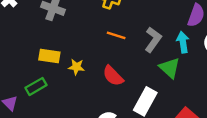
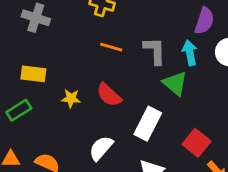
gray L-shape: (153, 40) -> (155, 51), turned -35
yellow star: (76, 67) -> (71, 98), moved

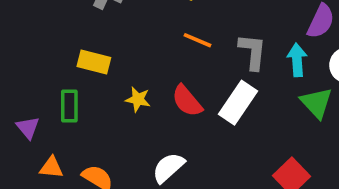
green triangle: (175, 83) -> (316, 103), moved
green rectangle: (19, 110) -> (69, 106), turned -65
white rectangle: (148, 124) -> (238, 103), moved

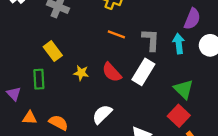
yellow rectangle: (94, 62) -> (53, 51), turned 42
green triangle: (316, 103) -> (183, 89), moved

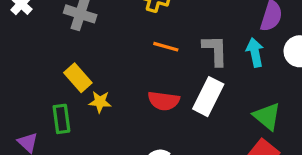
red semicircle: (112, 72) -> (164, 101), turned -35
yellow star: (81, 73) -> (100, 102), moved

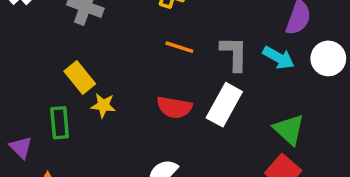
cyan arrow: (255, 52) -> (278, 58), turned 128

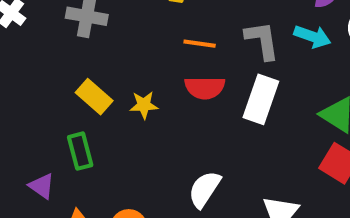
yellow star: (103, 105) -> (144, 105), moved
red semicircle: (174, 107) -> (205, 88), moved

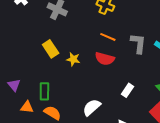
white rectangle: (261, 99) -> (127, 90), moved, size x0.6
green rectangle: (80, 151) -> (44, 91), moved

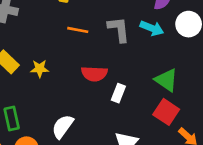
red semicircle: (105, 59) -> (94, 74), moved
white semicircle: (92, 107) -> (63, 127), moved

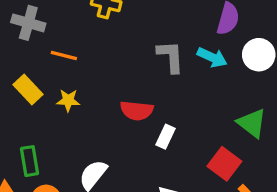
orange line: (78, 30) -> (64, 55), moved
green triangle: (166, 80) -> (252, 123), moved

